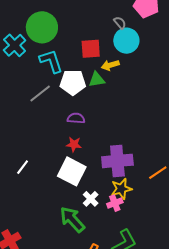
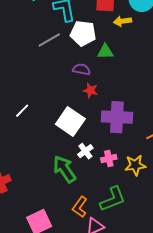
green triangle: (97, 80) -> (105, 52), moved
red star: (74, 144) -> (90, 90), moved
yellow star: (121, 189) -> (135, 165), moved

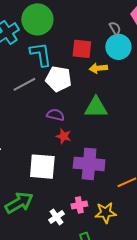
green triangle: (105, 52) -> (96, 107), moved, size x1.4
white square: (70, 121) -> (42, 167), turned -32
white cross: (85, 151) -> (56, 217), moved
green arrow: (65, 169) -> (19, 203), moved, turned 92

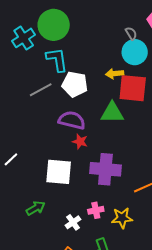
red square: (82, 49) -> (133, 88), moved, size x1.4
purple semicircle: (56, 115) -> (72, 120), size x1.5
green arrow: (19, 203) -> (36, 208), size x0.7

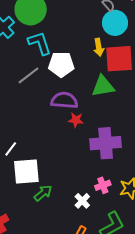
yellow arrow: (115, 74) -> (99, 47), turned -84
white square: (59, 172) -> (26, 172), moved

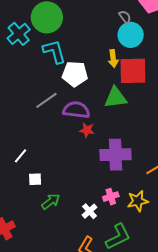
gray line: (29, 75) -> (46, 100), moved
white square: (26, 172) -> (35, 179), size x0.5

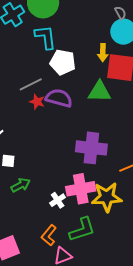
red star: (87, 130) -> (37, 102), moved
pink cross: (111, 197) -> (81, 189), size x1.8
yellow star: (138, 201) -> (107, 197), size x1.4

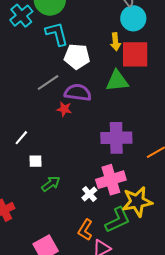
red star: (37, 102) -> (64, 109), moved
yellow star: (107, 197) -> (137, 202), moved

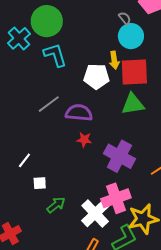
white pentagon: (77, 56) -> (96, 76), moved
green triangle: (117, 81) -> (133, 104), moved
red star: (64, 109) -> (84, 140), moved
purple cross: (116, 138) -> (119, 156), turned 32
white cross: (89, 194) -> (95, 214), size x1.8

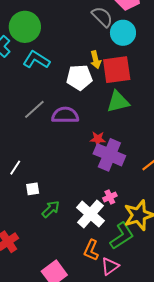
gray semicircle: (125, 18) -> (102, 17), size x1.6
cyan circle: (131, 36) -> (123, 33), moved
cyan L-shape: (55, 55) -> (36, 60), turned -36
red star: (84, 140) -> (98, 139), moved
pink cross: (116, 198) -> (110, 197), size x0.5

